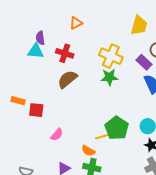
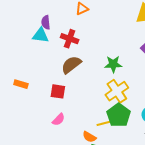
yellow cross: (111, 56) -> (117, 91), moved, turned 30
red square: (36, 110) -> (58, 91), moved

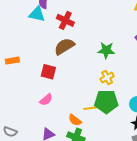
orange rectangle: (21, 84) -> (12, 61), turned -32
yellow cross: (117, 91) -> (107, 78), size x0.6
green pentagon: (119, 115) -> (106, 102), turned 30

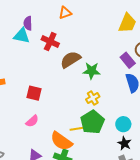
brown semicircle: (64, 46) -> (70, 60), moved
green pentagon: (106, 102) -> (92, 122), turned -30
orange semicircle: (75, 120) -> (61, 141), size x1.6

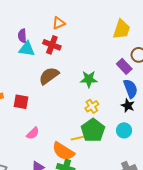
cyan triangle: (22, 36) -> (27, 49), moved
red cross: (50, 42) -> (52, 45), moved
brown semicircle: (70, 60) -> (49, 76), moved
red square: (34, 93) -> (21, 102), moved
black star: (124, 143) -> (128, 106), moved

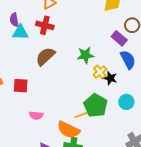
yellow cross: (92, 106) -> (100, 72), moved
black star: (128, 106) -> (110, 78), moved
pink semicircle: (33, 133) -> (36, 115), turned 56

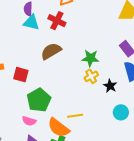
yellow cross: (100, 72) -> (91, 76), moved
green pentagon: (96, 105) -> (39, 100), moved
pink semicircle: (36, 115) -> (29, 121), moved

